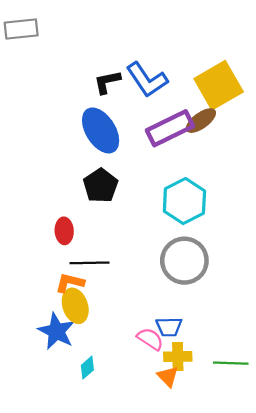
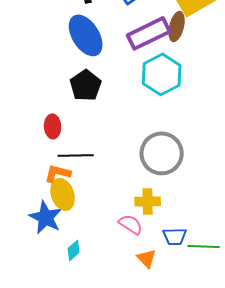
brown ellipse: (201, 121) -> (177, 26), turned -40
cyan hexagon: (184, 201) -> (162, 74), moved
blue trapezoid: (169, 327) -> (175, 236), moved
yellow cross: (178, 357) -> (148, 201), moved

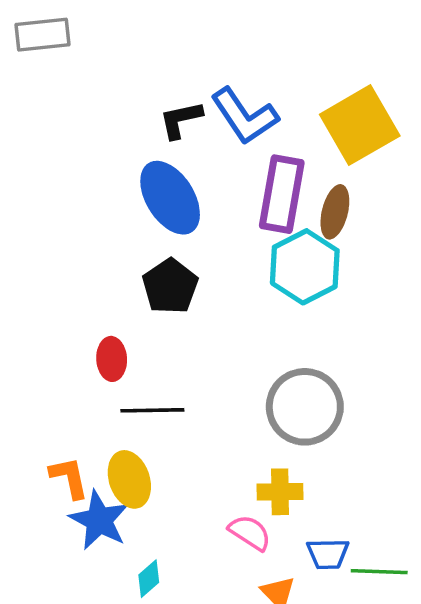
brown ellipse: (177, 26) -> (335, 212), moved
purple rectangle: (149, 33) -> (282, 194), turned -54
orange L-shape: (58, 173) -> (69, 478), moved, turned 64

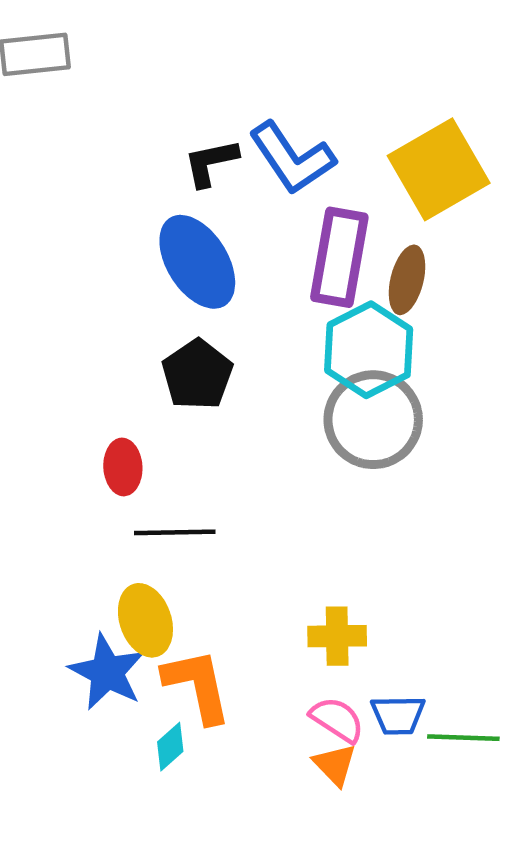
gray circle: (305, 407) -> (373, 420), moved
orange L-shape: (69, 478) -> (197, 686), moved, size x1.4
pink semicircle: (250, 533) -> (337, 720), moved

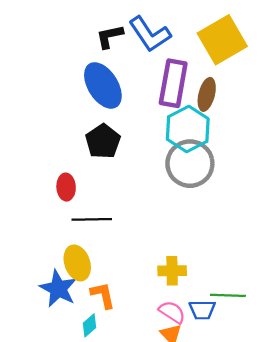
orange L-shape: (197, 686) -> (103, 295), size x0.7
green line: (463, 738) -> (228, 295), moved

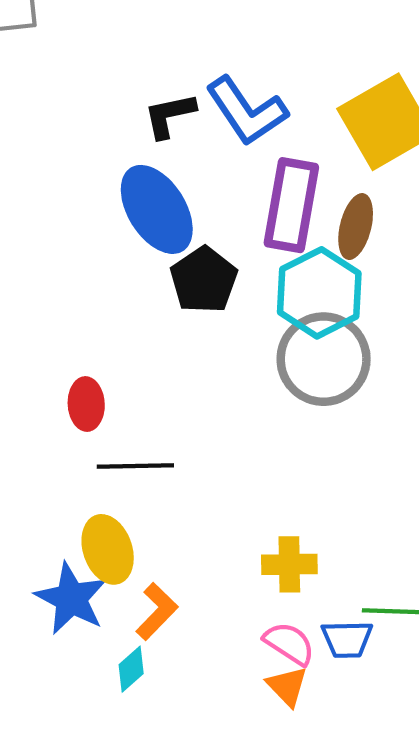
black pentagon: (103, 141) -> (204, 280), moved
orange L-shape: (103, 295) -> (157, 611), turned 56

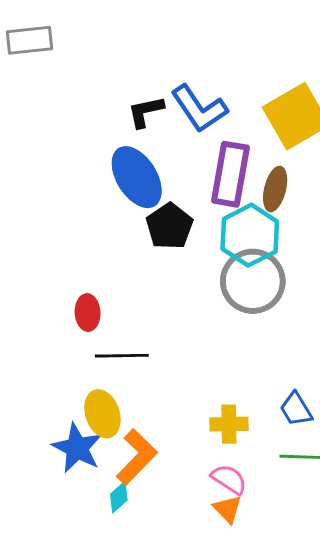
orange L-shape: (157, 611) -> (137, 457), size x1.4
blue trapezoid: (347, 639) -> (296, 409), moved, turned 60

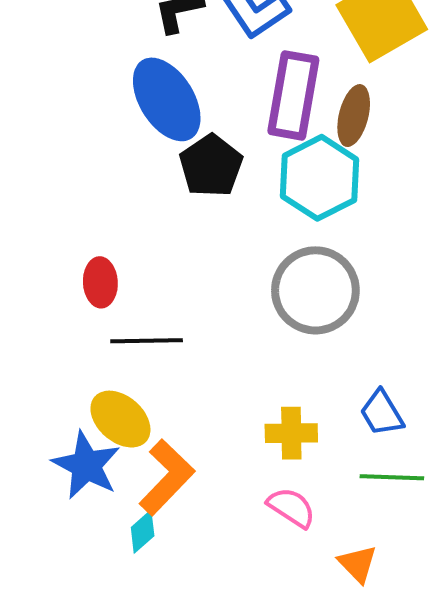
gray circle: (253, 281) -> (315, 290), moved
yellow ellipse: (102, 414) -> (120, 419), turned -30
orange triangle: (227, 509) -> (358, 564), moved

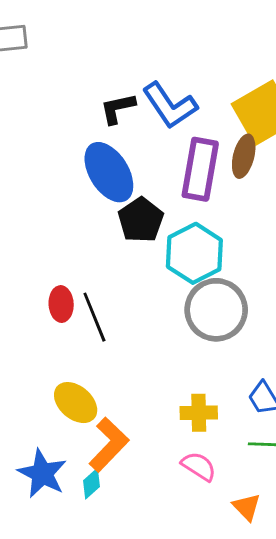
brown ellipse: (354, 116) -> (244, 156), moved
cyan hexagon: (319, 178) -> (194, 253), moved
black line: (147, 341) -> (94, 317), moved, turned 69
blue star: (86, 465) -> (42, 474), moved

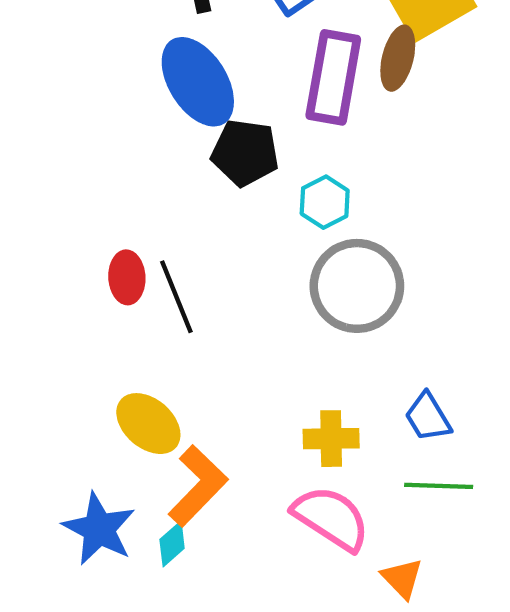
black pentagon: (141, 220) -> (245, 153), turned -30
cyan hexagon: (194, 253) -> (325, 202), size x0.6
pink semicircle: (199, 466) -> (331, 518), size x1.5

